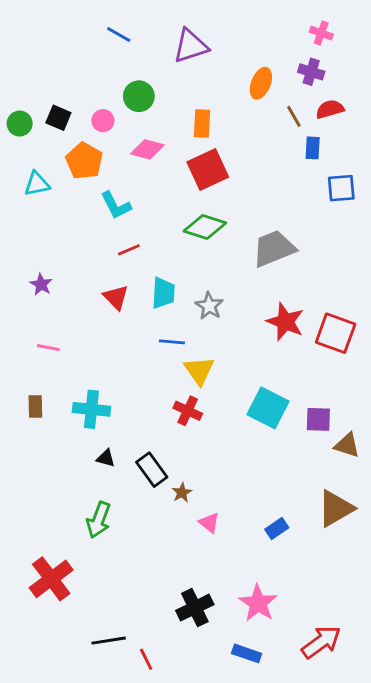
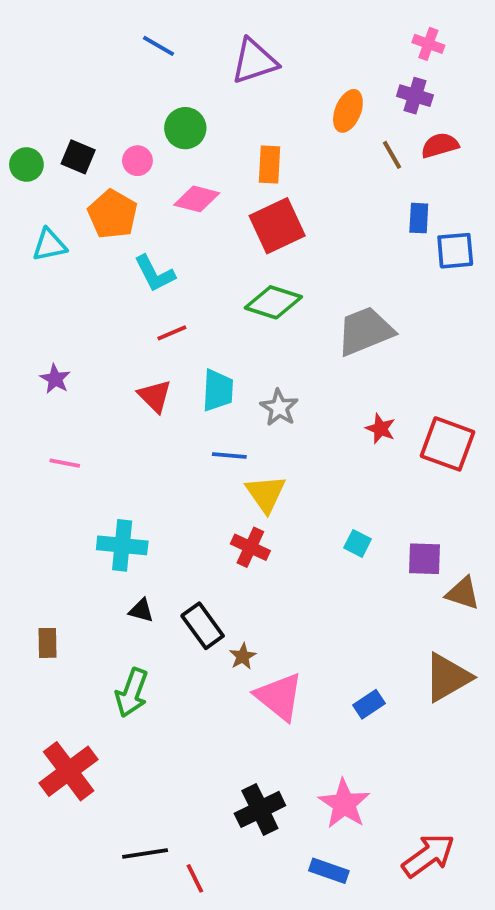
blue rectangle: (313, 148) -> (419, 218), moved
red star: (285, 322) -> (381, 429), size x0.6
brown rectangle: (35, 406) -> (47, 643), moved
cyan square: (268, 408) -> (358, 543), size x0.5
pink triangle: (209, 523) -> (279, 697), size x1.8

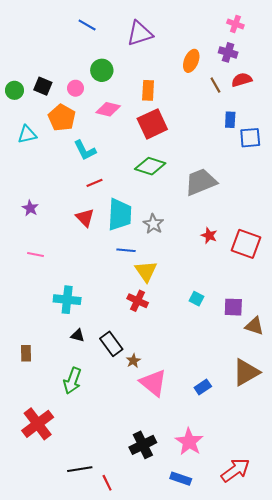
cyan trapezoid: (218, 390) -> (120, 214), size x1.4

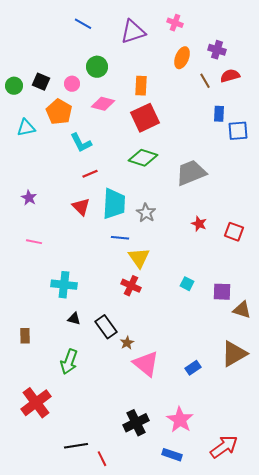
pink cross: (235, 24) -> (175, 23), moved
red square: (246, 244) -> (234, 232), size x0.7

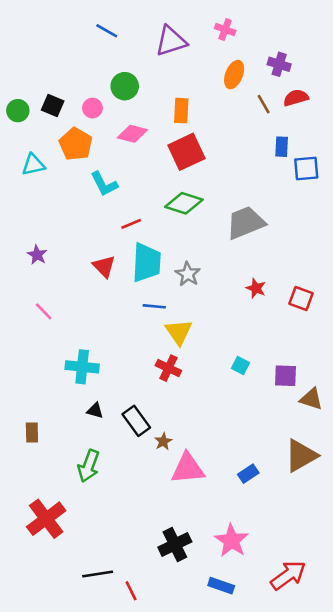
red line: (90, 174) -> (131, 224), moved
pink line: (34, 242) -> (44, 311), turned 35
pink triangle: (146, 364) -> (188, 468), turned -44

